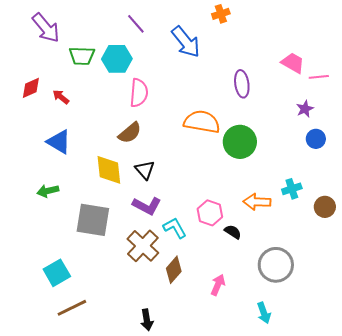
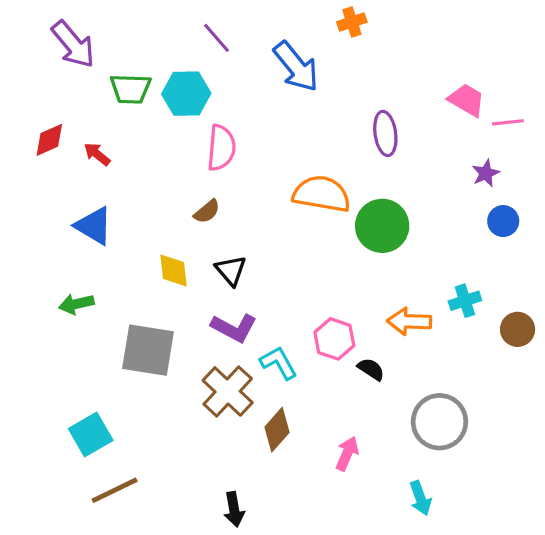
brown semicircle: (130, 133) -> (207, 212), size x0.7
yellow diamond: (109, 170) -> (173, 270), size x0.7

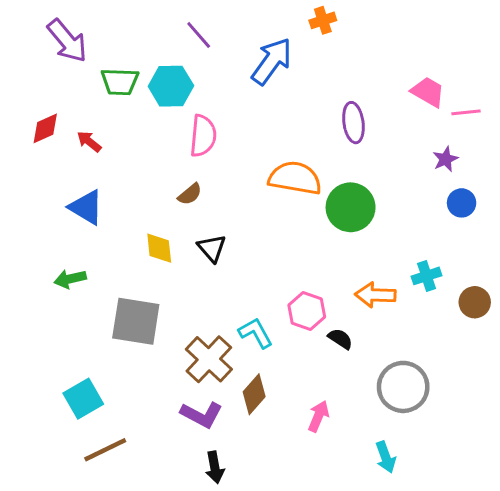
blue arrow: (296, 67) -> (272, 61), turned -105
purple L-shape: (234, 328) -> (202, 415), moved

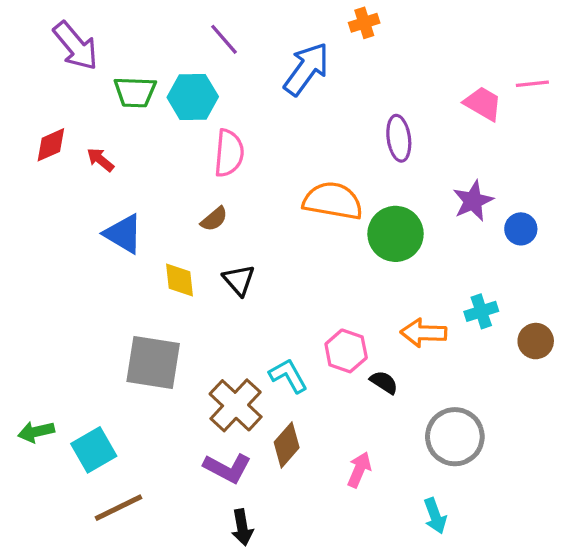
pink line: (466, 112) -> (532, 84), moved
purple star: (445, 159) -> (473, 201), moved, size x1.4
blue triangle: (86, 207) -> (123, 234), moved
green arrow: (70, 279) -> (36, 432), moved

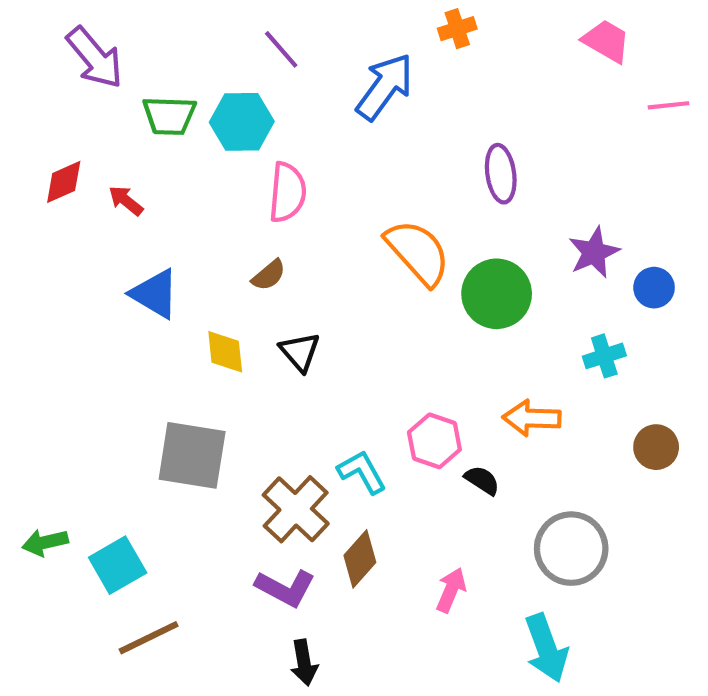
pink trapezoid: (483, 104) -> (606, 41), moved
orange semicircle: (333, 201) -> (418, 252), turned 38
cyan cross: (481, 311) -> (604, 356), moved
brown circle: (536, 341) -> (656, 447), moved
cyan arrow: (435, 516) -> (546, 648), size x1.5

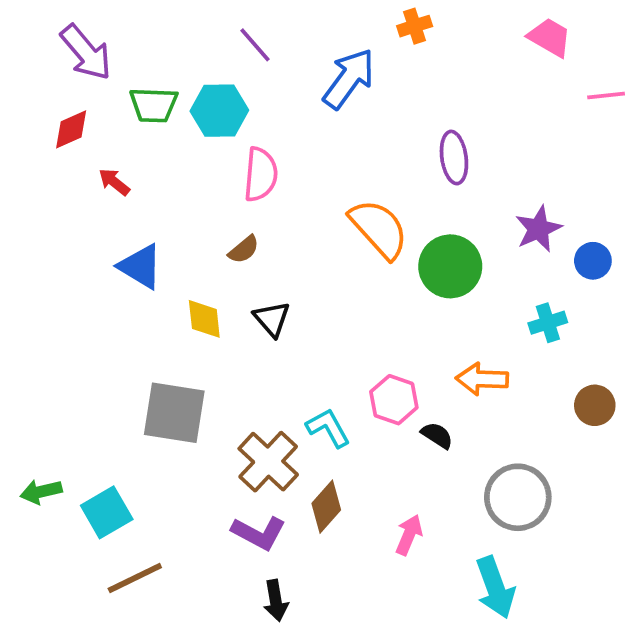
red diamond: (64, 182) -> (71, 129), moved

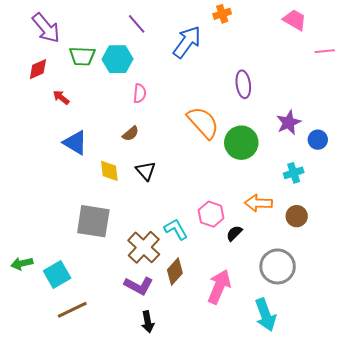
pink semicircle: (261, 174) -> (140, 93), size x0.7
brown circle: (595, 405) -> (297, 216), moved
black semicircle: (437, 435) -> (234, 233), turned -78
pink arrow: (409, 535) -> (219, 287), size x1.6

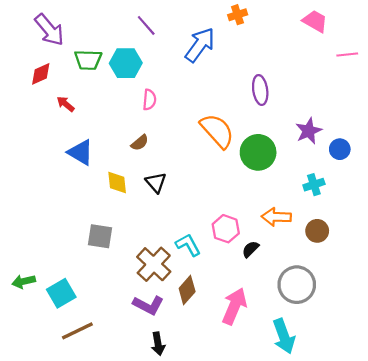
gray square: (93, 221) -> (100, 236), size x0.7

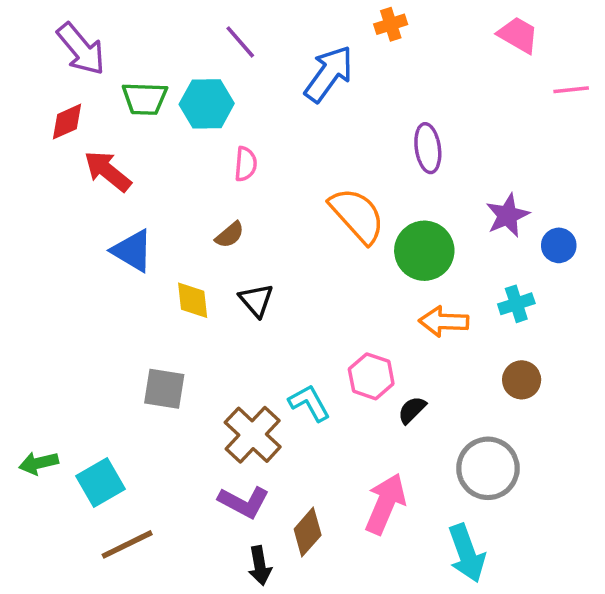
red arrow: (66, 104) -> (108, 171), size x1.6
orange arrow: (276, 217) -> (444, 321), moved
brown diamond: (187, 290) -> (308, 532), moved

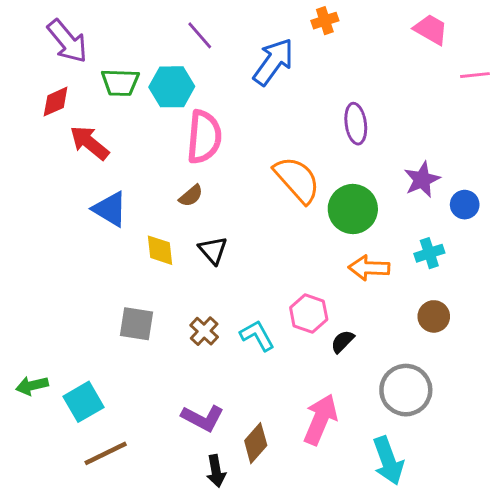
pink semicircle: (246, 164) -> (204, 137), size x1.8
brown cross: (253, 435) -> (204, 331), moved, size x0.6

